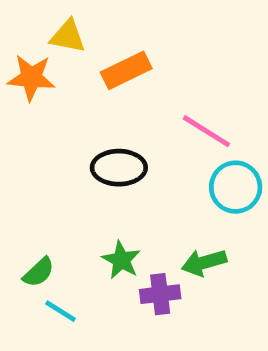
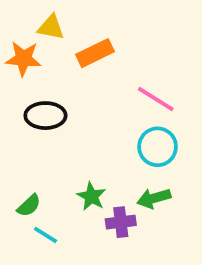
black ellipse: (119, 168) -> (45, 116), moved
cyan circle: (236, 187) -> (158, 147), moved

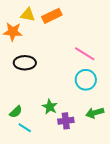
orange rectangle: (95, 53) -> (52, 16), moved
green arrow: (154, 198) -> (95, 113), moved

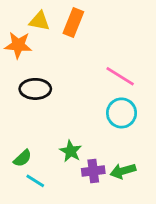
orange rectangle: (52, 16) -> (73, 22), turned -42
green arrow: (95, 113) -> (123, 171), moved

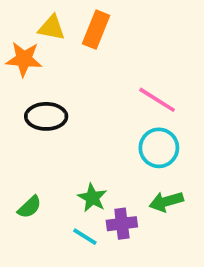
green arrow: (123, 171) -> (166, 201), moved
cyan line: (35, 181) -> (85, 237), moved

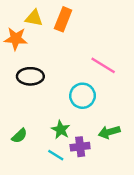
cyan circle: (159, 148) -> (82, 96), moved

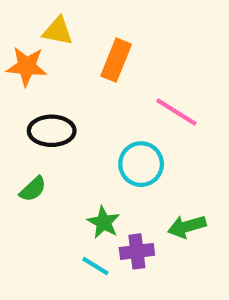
orange rectangle: (63, 19) -> (116, 60), moved
green semicircle: (19, 136) -> (33, 189), moved

